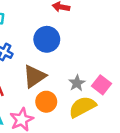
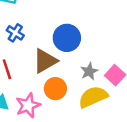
blue circle: (47, 39) -> (67, 38), moved

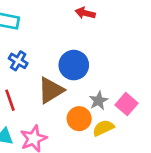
orange circle: (55, 89) -> (79, 119), moved
yellow semicircle: (93, 97) -> (103, 128), size x0.7

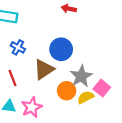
gray star: (99, 101) -> (81, 76), size x1.5
pink square: (127, 104) -> (102, 88), moved

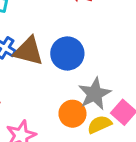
brown triangle: (44, 69) -> (28, 51), moved, turned 45

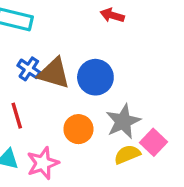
orange circle: (72, 114) -> (78, 129), moved

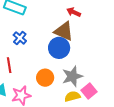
brown triangle: (54, 73) -> (64, 31), moved

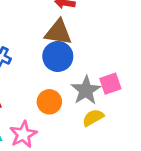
pink square: (89, 91) -> (110, 84), moved, turned 35

